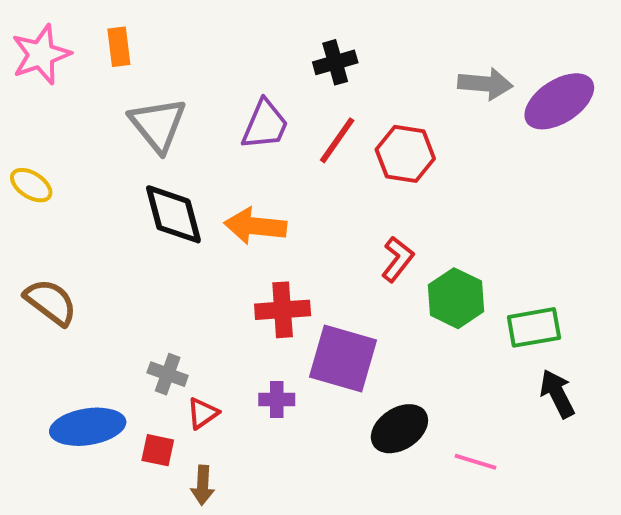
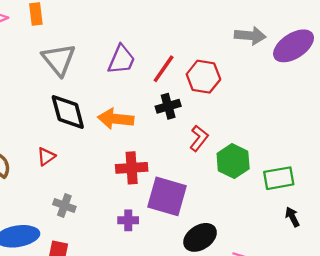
black cross: (335, 62) -> (168, 106), moved
black arrow: (557, 394) -> (292, 217), size x0.7
red triangle: (203, 413) -> (46, 156), moved

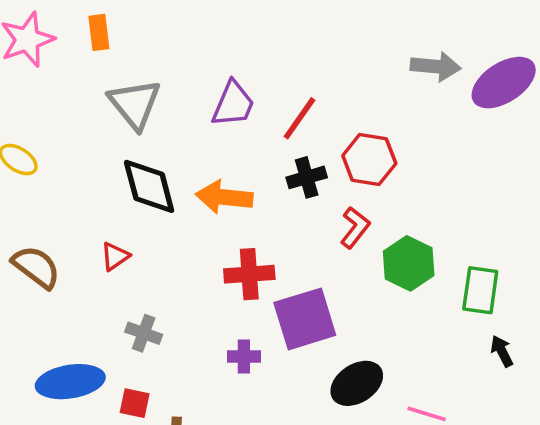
red hexagon: (203, 77) -> (369, 160), moved
green rectangle: (279, 178) -> (480, 290), turned -72
purple square: (167, 196) -> (305, 319), turned -33

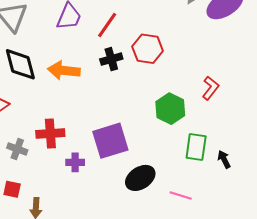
red L-shape: (355, 228) -> (211, 88), moved
red cross: (249, 274) -> (50, 134), moved
green rectangle: (480, 290) -> (196, 147), moved

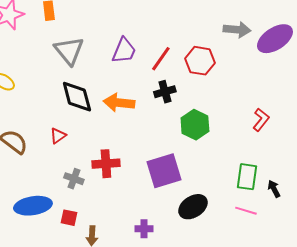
red hexagon: (148, 49) -> (200, 61), moved
green hexagon: (170, 109) -> (195, 125), moved
purple cross: (75, 162) -> (144, 229), moved
pink line: (181, 196) -> (246, 211), moved

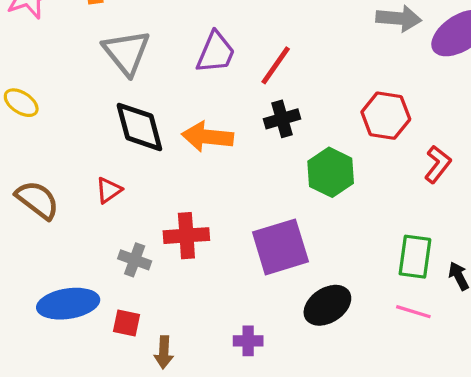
red hexagon: (200, 61) -> (386, 116), moved

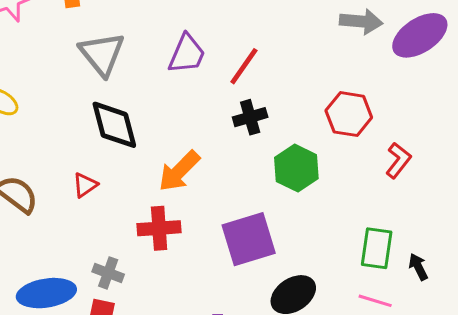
orange arrow: (208, 137) -> (179, 171), moved, turned -51
gray cross: (135, 260) -> (108, 273), moved

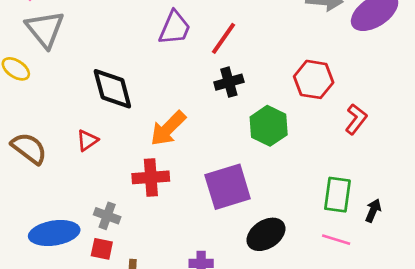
gray triangle: (102, 54) -> (45, 29), moved
black arrow: (418, 267) -> (373, 211), turned 50

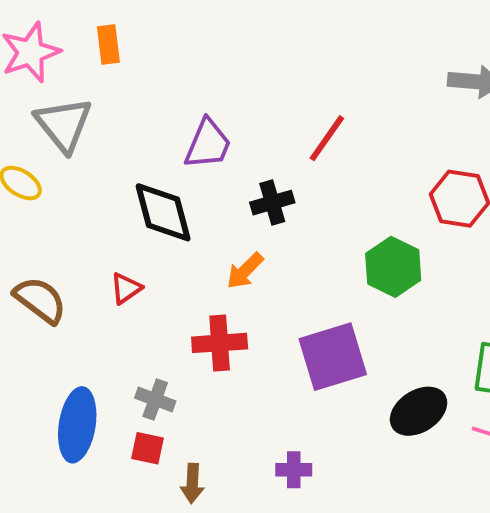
purple trapezoid: (175, 28) -> (208, 144), moved
black cross: (229, 82) -> (272, 203), moved
orange arrow: (168, 128) -> (245, 271), size x0.7
blue ellipse: (54, 233) -> (77, 425), turned -72
black ellipse: (266, 234) -> (419, 411), moved

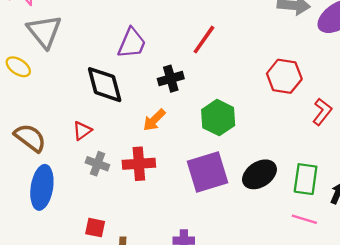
green hexagon: (393, 267) -> (218, 118), moved
gray cross: (155, 399) -> (97, 164), moved
black ellipse: (419, 411) -> (259, 174), moved
blue ellipse: (77, 425) -> (42, 187), moved

